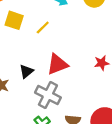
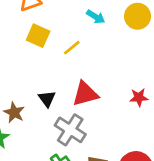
black triangle: (26, 71) -> (47, 99), turned -32

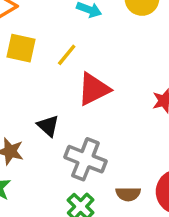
red triangle: (85, 94) -> (94, 89), moved

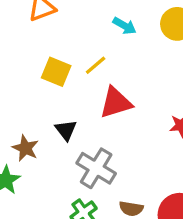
yellow square: (21, 48) -> (56, 72), moved

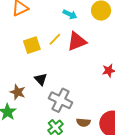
yellow square: (56, 72) -> (32, 45), turned -36
red triangle: (116, 103) -> (77, 41), moved

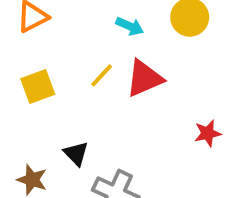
yellow square: (32, 45) -> (38, 86), moved

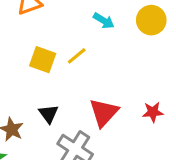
red triangle: (144, 78) -> (104, 113), moved, turned -32
yellow square: (38, 86) -> (43, 60), moved, turned 32

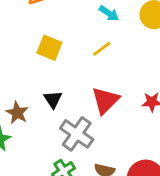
yellow line: (77, 56) -> (102, 49), moved

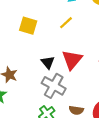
black triangle: (53, 99) -> (48, 62), moved

